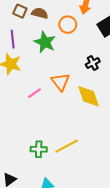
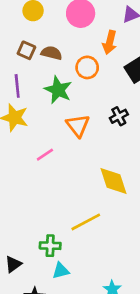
orange triangle: (60, 82) -> (78, 126), moved
yellow diamond: (89, 96) -> (114, 181), moved
green cross: (39, 149) -> (50, 246), moved

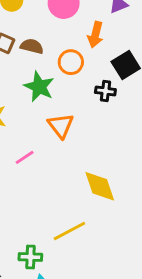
black cross: (119, 116) -> (105, 91), moved, turned 36

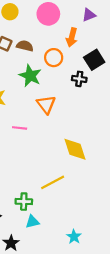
pink line: (25, 157) -> (20, 128), turned 40

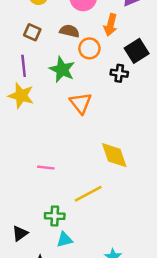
brown semicircle: (25, 46) -> (70, 31), moved
pink line: (20, 128) -> (46, 168), moved

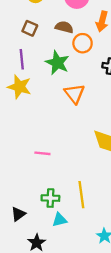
yellow line: (88, 194) -> (81, 195), moved, turned -70

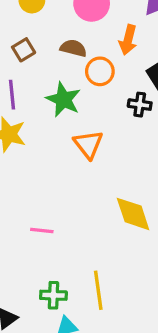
brown square: (30, 28) -> (24, 50), turned 35

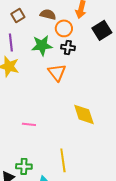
green star: (63, 100) -> (42, 45), turned -30
black cross: (140, 105) -> (68, 47), moved
green cross: (53, 295) -> (24, 166), moved

